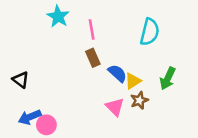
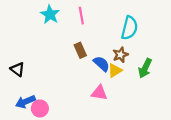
pink line: (92, 29) -> (81, 16), moved
brown star: (139, 100) -> (120, 55), moved
pink triangle: (115, 107) -> (99, 93), turned -36

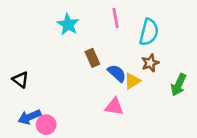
cyan star: (50, 14) -> (68, 24), moved
pink line: (81, 16) -> (116, 18), moved
brown star: (120, 55) -> (150, 63), moved
green arrow: (145, 68) -> (178, 85), moved

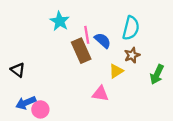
pink line: (116, 18) -> (87, 35), moved
brown rectangle: (92, 58) -> (81, 51), size x1.5
blue semicircle: (117, 73) -> (103, 40), moved

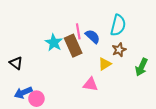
cyan star: (60, 21) -> (54, 43), moved

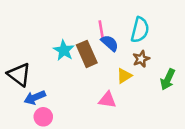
pink line: (78, 31) -> (101, 30), moved
black triangle: (16, 63) -> (19, 75), size x1.5
blue arrow: (23, 93) -> (35, 97), moved

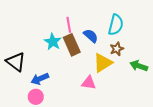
pink line: (101, 30) -> (69, 25), moved
yellow triangle: (124, 76) -> (103, 63), size x1.5
green arrow: (168, 79) -> (139, 66), turned 84
blue arrow: (35, 97) -> (40, 79), moved

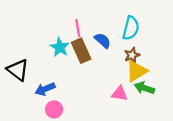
yellow triangle: (103, 63) -> (136, 71), moved
green arrow: (139, 66) -> (144, 88), moved
pink triangle: (89, 83) -> (120, 94), moved
pink circle: (36, 97) -> (54, 109), moved

